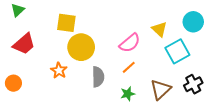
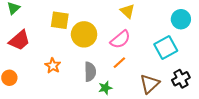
yellow triangle: (159, 29) -> (127, 11), moved
yellow circle: (81, 47) -> (84, 34), moved
green star: (128, 94) -> (105, 88), moved

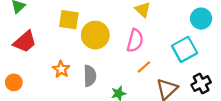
pink semicircle: (120, 39) -> (135, 41), turned -35
orange line: (119, 63) -> (144, 67), moved
gray semicircle: (90, 72) -> (90, 76), moved

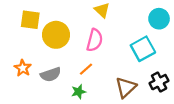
orange line: (144, 67) -> (86, 69), moved
gray semicircle: (90, 76) -> (51, 75), turned 72

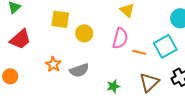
yellow circle: (56, 35) -> (84, 33), size x0.7
orange line: (86, 69) -> (139, 52), moved, turned 56
green star: (79, 92) -> (113, 86), moved

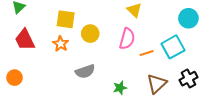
red trapezoid: (20, 39) -> (25, 40), turned 105
orange line: (139, 52) -> (147, 53), turned -32
orange star: (53, 64) -> (61, 44), moved

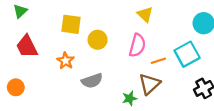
orange star: (61, 44) -> (65, 61), moved
brown triangle: (157, 84) -> (149, 84), moved

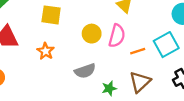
yellow circle: (98, 40) -> (92, 34), moved
gray semicircle: (92, 81) -> (85, 71), moved
brown triangle: (149, 84) -> (140, 82), moved

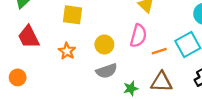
yellow circle: (92, 34) -> (104, 45), moved
brown triangle: (140, 82) -> (161, 82), turned 45

